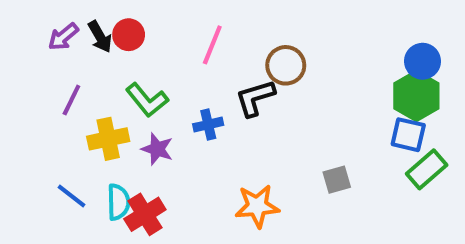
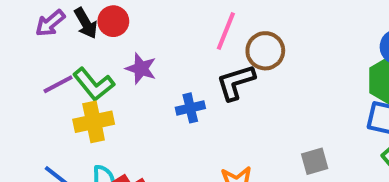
pink line: (212, 45) -> (226, 31), moved
purple line: (71, 100) -> (58, 84), turned 36
green L-shape: (147, 100) -> (94, 84), moved
purple star: (157, 149) -> (141, 69), moved

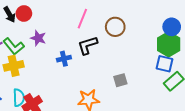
brown circle: (265, 51) -> (115, 27), moved
gray square: (315, 161) -> (120, 80), moved

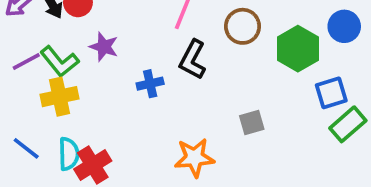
green hexagon: (169, 44) -> (298, 49), moved
black L-shape: (88, 45) -> (193, 60), turned -45
blue square: (164, 64) -> (331, 93), turned -30

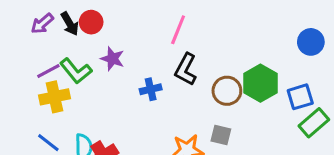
brown circle: (243, 26) -> (227, 91), moved
green hexagon: (298, 49) -> (260, 83), moved
yellow cross: (59, 97) -> (54, 97), moved
gray square: (252, 122) -> (221, 135), moved, turned 30

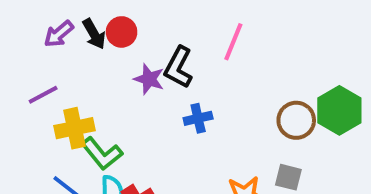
black L-shape: (186, 69) -> (178, 67), moved
purple line: (48, 71) -> (43, 95), moved
green L-shape: (76, 71) -> (102, 154), moved

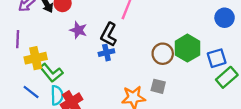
black L-shape: (178, 67) -> (109, 35), moved
purple line: (43, 95) -> (18, 39), turned -60

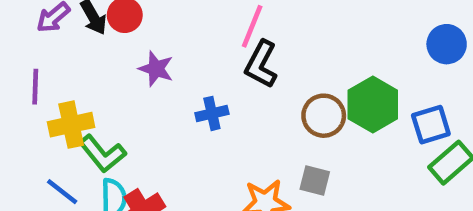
black L-shape: (109, 35) -> (261, 64), moved

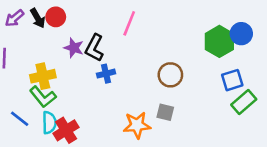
black L-shape: (261, 64) -> (94, 48), moved
green hexagon: (373, 104) -> (219, 41), moved
yellow cross: (71, 125) -> (43, 76), moved

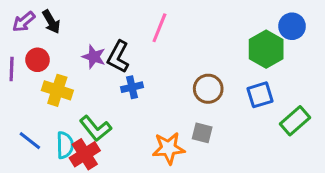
red circle: (56, 17) -> (38, 60), moved
blue circle: (241, 34) -> (292, 26), moved
yellow cross: (43, 76) -> (57, 90), turned 30
blue square: (232, 80) -> (260, 95), moved
green L-shape: (43, 97) -> (95, 128), moved

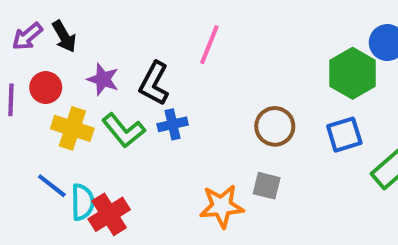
purple star: (94, 57) -> (103, 79), moved
green L-shape: (95, 128) -> (123, 130), moved
blue line: (30, 141) -> (52, 186), moved

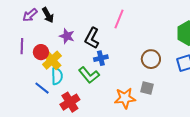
red circle: (46, 88) -> (41, 52), moved
yellow cross: (72, 128) -> (52, 60), turned 30
green L-shape: (123, 130) -> (89, 75), moved
cyan semicircle: (83, 202) -> (57, 76), moved

